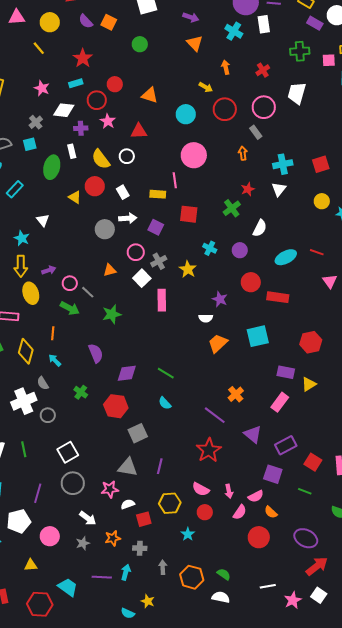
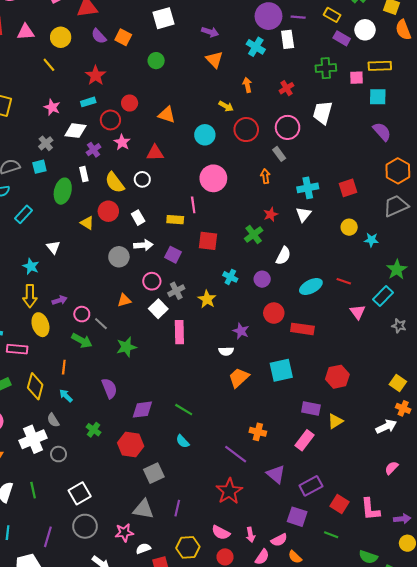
purple cross: (81, 128) -> (93, 150), turned -32
orange cross: (236, 394) -> (258, 432), turned -35

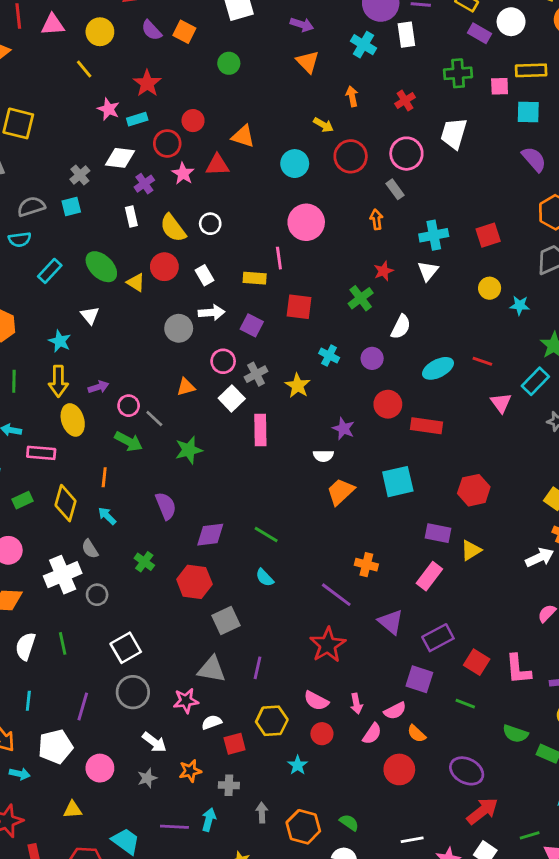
pink star: (52, 107) -> (109, 109), moved
red triangle: (155, 153) -> (217, 165), moved
green ellipse: (63, 191) -> (101, 267), moved, turned -60

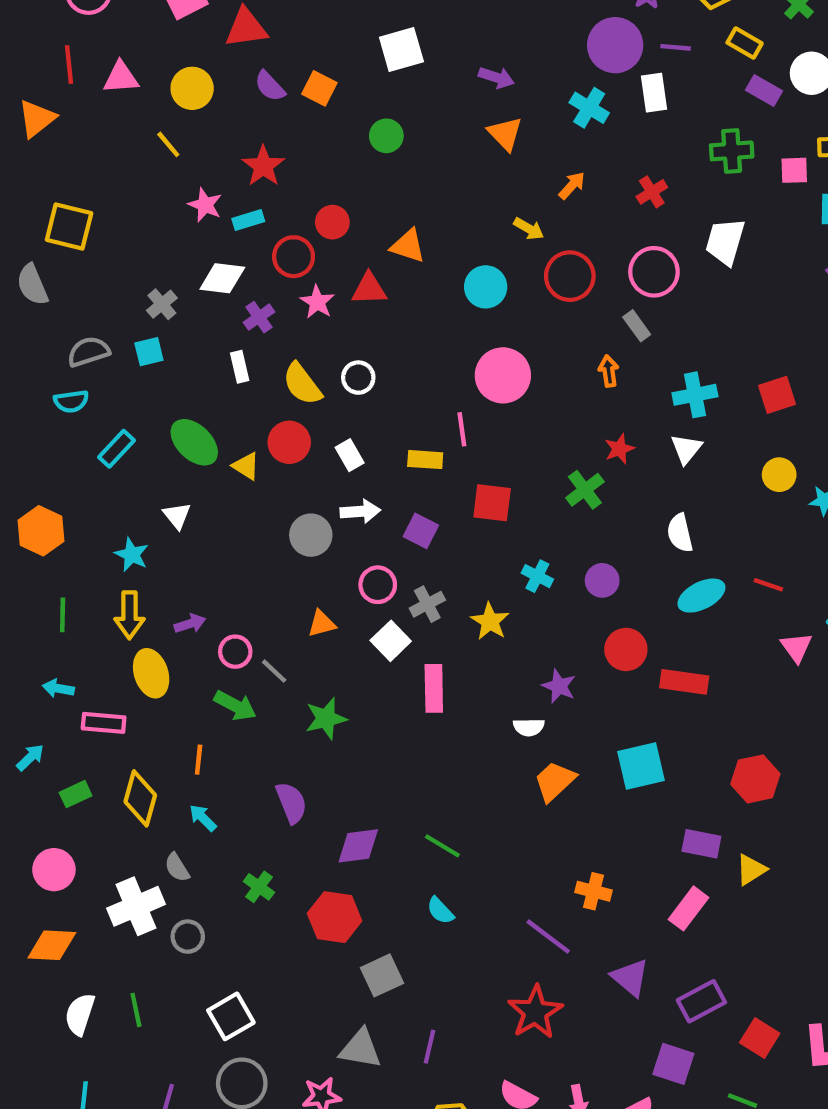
orange arrow: (352, 96) -> (572, 185), turned 54
white semicircle: (401, 327) -> (680, 533), moved, turned 140

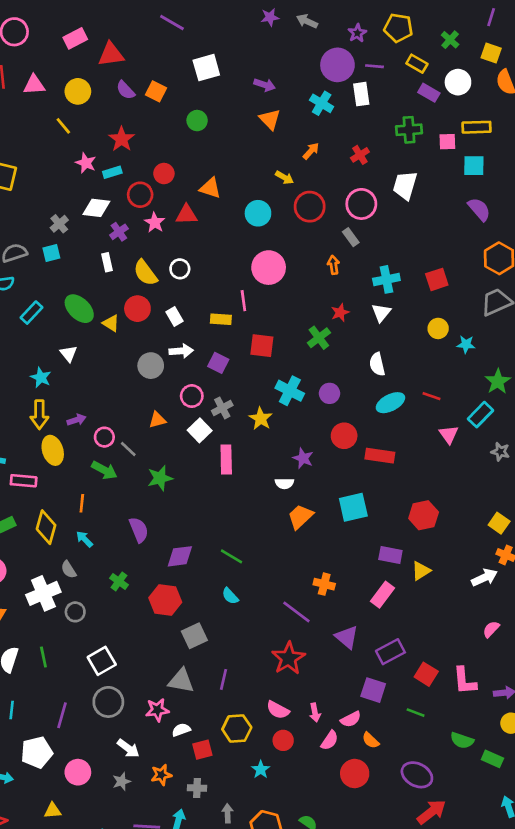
cyan cross: (537, 576) -> (290, 391), size x1.5

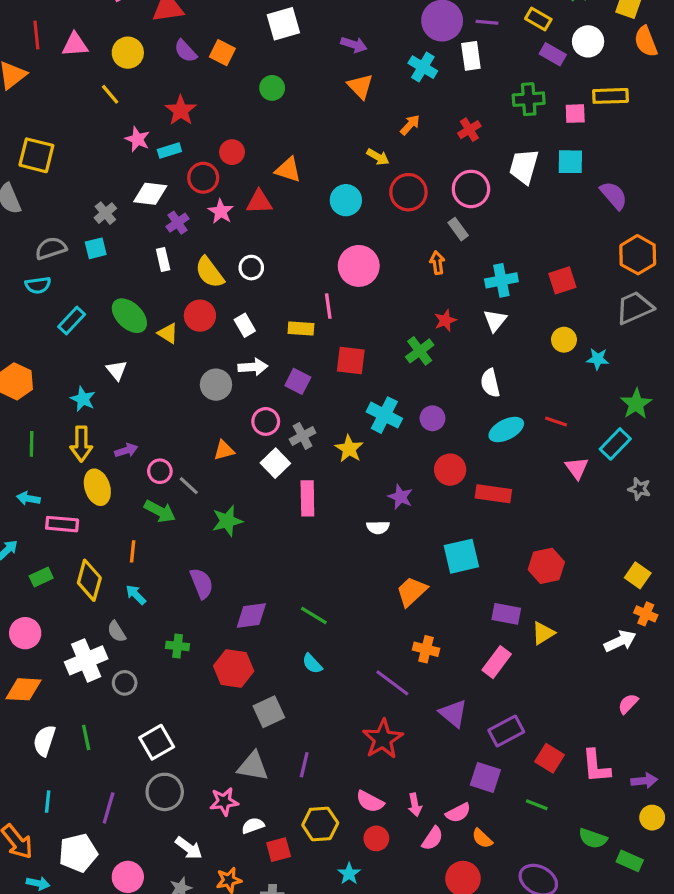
cyan square: (474, 166) -> (570, 162), moved
orange trapezoid: (300, 517) -> (412, 591), moved
green cross: (119, 581) -> (178, 646), turned -30

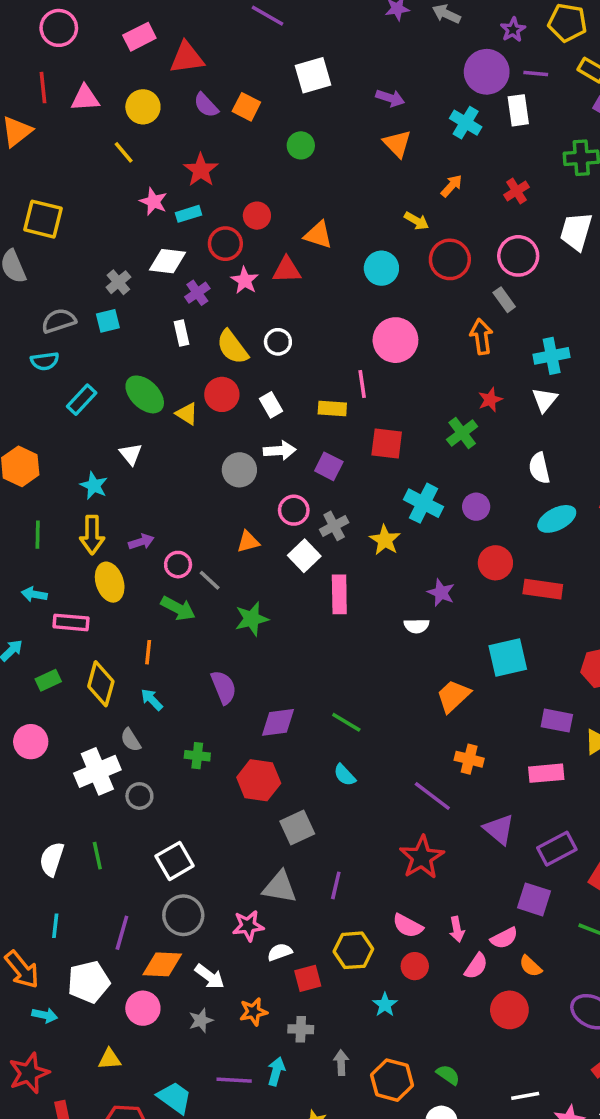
orange arrow: (437, 263) -> (481, 337), size x1.4
pink rectangle: (497, 662) -> (546, 773), turned 48
orange diamond: (24, 689) -> (162, 964), moved

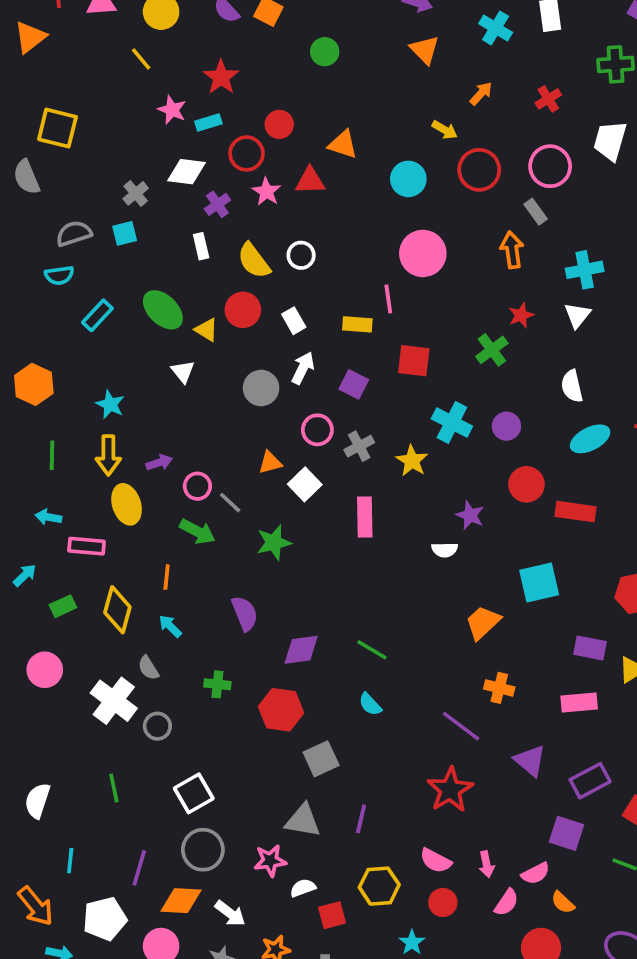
white arrow: (280, 451) -> (303, 368), turned -60
white triangle: (131, 454) -> (183, 372), moved
white square: (304, 556) -> (305, 484), moved
white cross: (97, 771) -> (114, 701), turned -30
white semicircle: (52, 859) -> (37, 801), moved

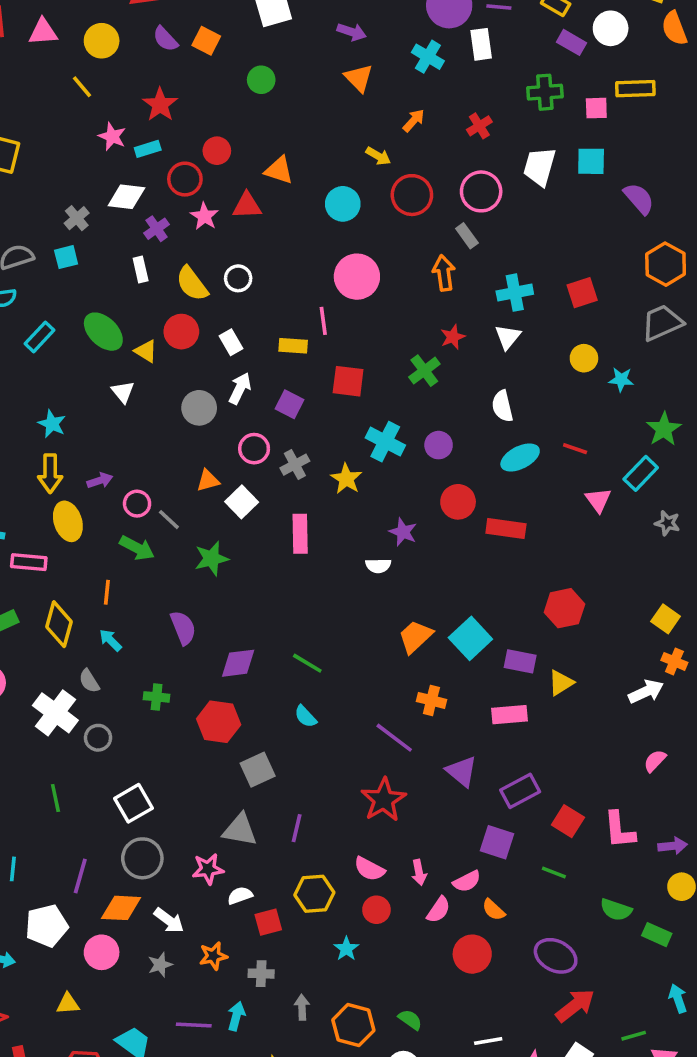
cyan square: (539, 583) -> (470, 638), moved, turned -30

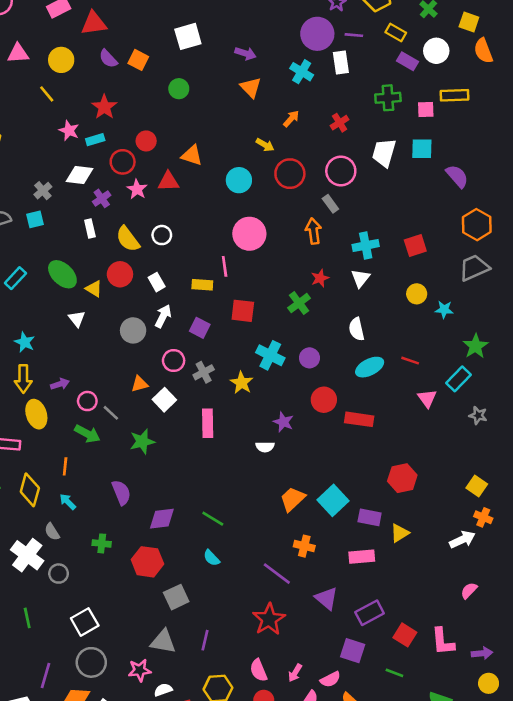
pink semicircle: (369, 869) -> (259, 670), turned 40
pink arrow: (419, 872) -> (295, 673), turned 42

